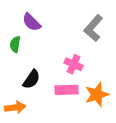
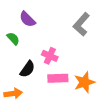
green semicircle: (15, 44) -> (13, 39), turned 128
pink cross: (74, 64) -> (50, 56), moved

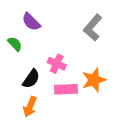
orange star: (84, 82) -> (94, 80), moved
orange arrow: (13, 93) -> (30, 107), moved, turned 120

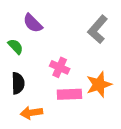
black semicircle: (31, 79) -> (18, 83), moved, turned -36
orange arrow: (30, 107) -> (31, 113), turned 60

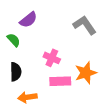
purple semicircle: (33, 23) -> (28, 20), turned -84
gray L-shape: (98, 29) -> (85, 25), turned 105

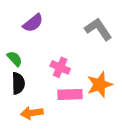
green semicircle: (14, 40) -> (15, 59), moved

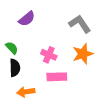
orange star: (100, 85) -> (83, 54), moved

